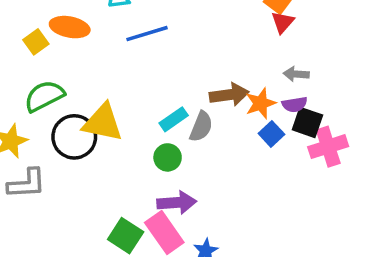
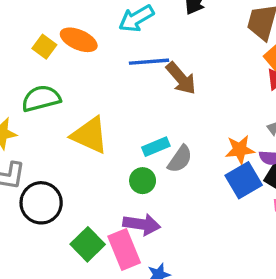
yellow square: (36, 42) -> (44, 47), turned -30
brown arrow: (229, 95) -> (181, 78), moved, turned 45
blue square: (271, 134) -> (244, 180), size x1.5
black circle: (74, 137) -> (41, 203), moved

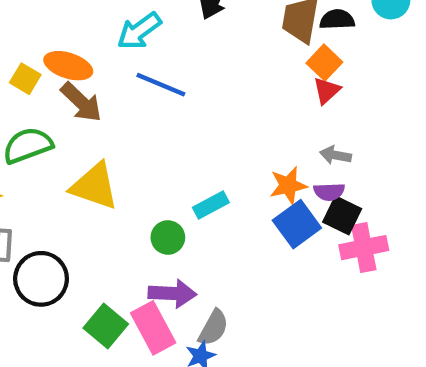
blue line: (149, 62) -> (161, 85), turned 33
brown arrow: (181, 78) -> (81, 102), moved
cyan rectangle: (156, 147) -> (211, 205), moved
gray semicircle: (180, 159) -> (213, 328), moved

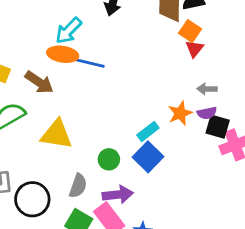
orange ellipse: (68, 66) -> (63, 54), moved
cyan rectangle: (211, 205) -> (148, 132), moved
blue square: (297, 224) -> (148, 157), moved
gray semicircle: (213, 328) -> (78, 186), moved

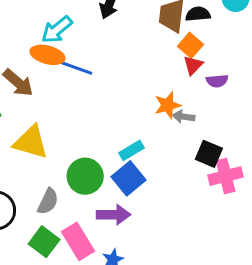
gray arrow: (207, 89) -> (184, 117), moved
orange star: (180, 113) -> (168, 105), moved
purple semicircle: (207, 113) -> (217, 81), moved
green circle: (109, 159) -> (85, 176), size x1.5
purple arrow: (118, 195) -> (114, 215), moved

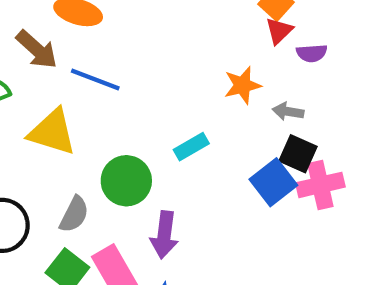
blue line: (74, 67) -> (95, 80), moved
gray arrow: (184, 117) -> (288, 111), moved
blue square: (128, 178) -> (273, 182), moved
purple arrow: (114, 215) -> (164, 235), turned 96

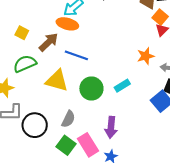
brown arrow: (37, 49) -> (48, 42), turned -85
green circle: (126, 181) -> (91, 88), moved

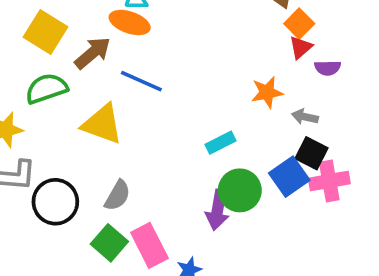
yellow square: (22, 33) -> (46, 32), size x1.6
green circle: (91, 88) -> (240, 190), moved
purple arrow: (111, 127) -> (218, 210), moved

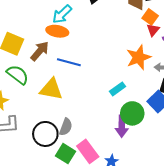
green semicircle: (46, 89) -> (18, 75), turned 65
orange star: (267, 92) -> (139, 57), size x1.4
black circle: (55, 202) -> (45, 134), moved

